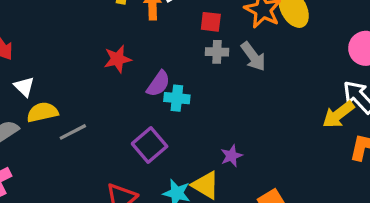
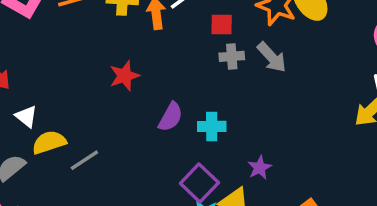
purple semicircle: (158, 84) -> (171, 117), moved
cyan cross: (177, 98) -> (212, 126), moved
purple square: (150, 145) -> (199, 183), moved

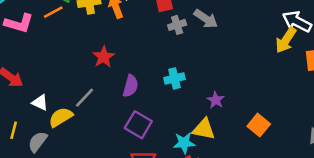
purple semicircle: (171, 117) -> (130, 86), moved
gray line: (84, 160) -> (85, 98), moved
purple square: (199, 183) -> (138, 125), moved

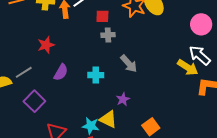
gray arrow: (206, 19) -> (129, 64), moved
yellow arrow: (286, 40) -> (188, 67), turned -105
purple square: (138, 125) -> (34, 101), moved

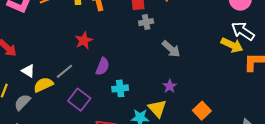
cyan cross: (96, 75) -> (120, 88), moved
yellow triangle: (108, 119) -> (157, 109), turned 30

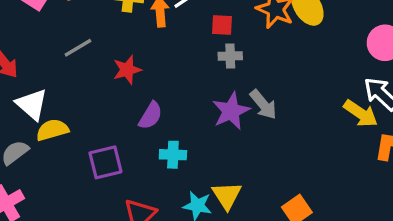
white triangle: (28, 71) -> (32, 104), size x1.5
gray line: (64, 71) -> (78, 48), moved
purple star: (170, 86) -> (231, 111), moved, size x1.6
purple square: (79, 100) -> (105, 162), turned 30

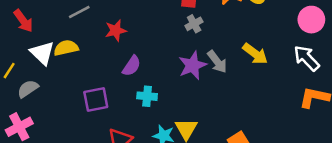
gray cross: (230, 56) -> (194, 24), turned -30
yellow arrow: (361, 113) -> (255, 54), moved
yellow semicircle: (52, 130) -> (66, 48), moved

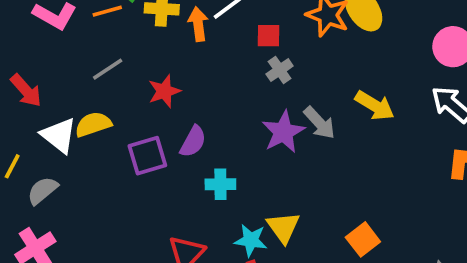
purple square: (96, 100) -> (147, 156), moved

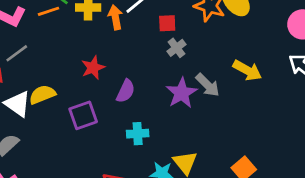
gray line: (108, 69) -> (17, 53), moved
purple semicircle: (193, 142) -> (126, 91), moved

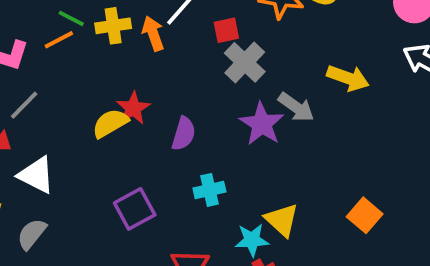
gray cross: (177, 48) -> (245, 62), size x1.5
yellow semicircle: (42, 94) -> (110, 123), moved
purple square: (83, 115) -> (135, 209), moved

